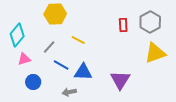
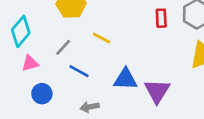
blue triangle: (83, 72) -> (125, 79), moved

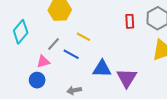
pink triangle: (30, 63) -> (43, 62), moved
blue line: (79, 71) -> (71, 54), moved

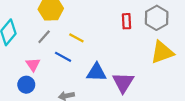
gray line: (54, 44) -> (44, 37), moved
pink triangle: (43, 62) -> (33, 65), turned -48

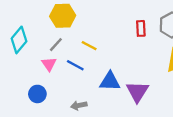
pink triangle: (33, 65) -> (49, 64), moved

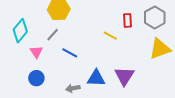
yellow line: (89, 46) -> (110, 36), moved
pink triangle: (49, 64) -> (36, 52), moved
blue triangle: (110, 81) -> (96, 78), moved

